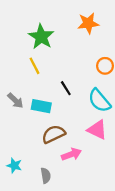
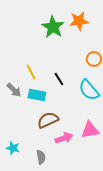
green star: (41, 37) -> (53, 27), moved
yellow line: (34, 66) -> (31, 72), moved
pink triangle: (97, 130) -> (90, 130), moved, turned -36

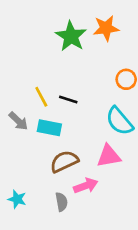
black line: (59, 79) -> (68, 100), moved, turned -40
pink triangle: (90, 130) -> (109, 156), moved
gray semicircle: (41, 157) -> (62, 202), moved

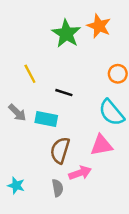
orange star: (106, 28) -> (99, 26), turned 30
yellow line: (41, 97) -> (30, 74), moved
brown semicircle: (64, 161) -> (60, 150), turned -48

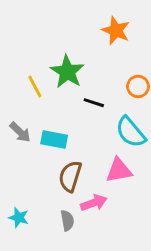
green star: (66, 34) -> (67, 72), moved
black line: (64, 93) -> (94, 103), moved

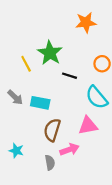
orange star: (116, 31) -> (86, 22), turned -30
cyan star: (19, 218) -> (16, 151), moved

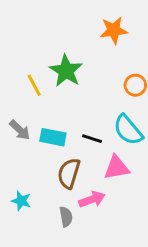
black line: (69, 76) -> (92, 139), moved

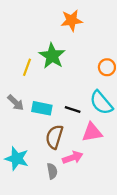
orange star: (114, 30) -> (72, 20), moved
yellow line: (34, 85) -> (27, 67), turned 48
cyan star: (21, 201) -> (17, 159), size x1.5

